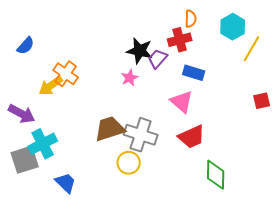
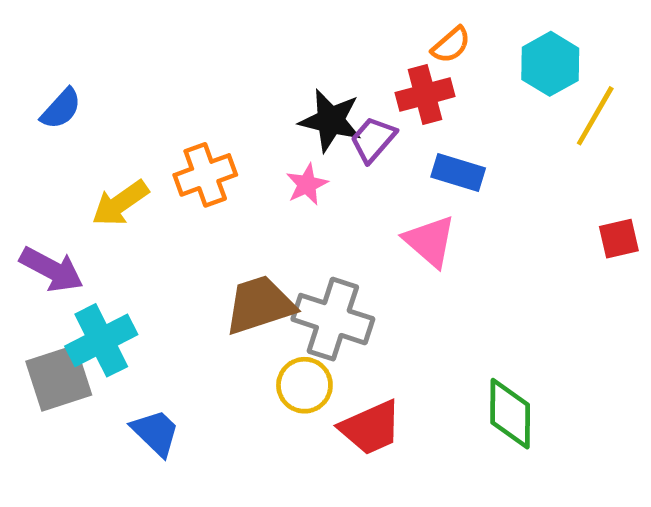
orange semicircle: (191, 19) -> (451, 45), turned 48
orange cross: (66, 74) -> (205, 175), moved, turned 35
red trapezoid: (192, 137) -> (371, 428), moved

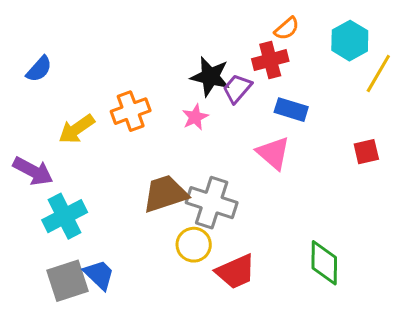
red square: (619, 239) -> (366, 152), moved
gray square: (59, 378) -> (68, 281), moved

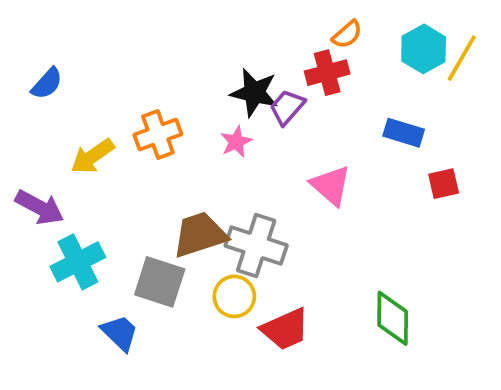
yellow line: (378, 74) -> (462, 58), moved
blue rectangle: (291, 110) -> (404, 133), moved
gray square: (68, 281) -> (160, 282), moved, turned 36

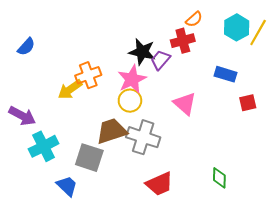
pink star: (236, 142) -> (132, 79), size x1.6
yellow arrow: (92, 156) -> (70, 89), moved
yellow circle: (234, 296) -> (130, 101), moved
green diamond: (393, 318) -> (219, 178), size x0.7

